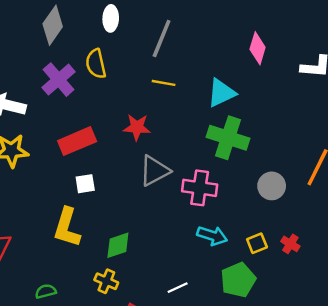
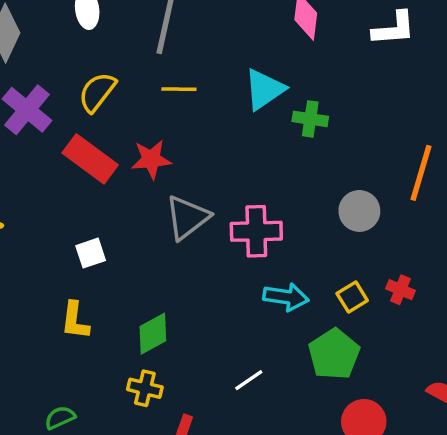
yellow semicircle: (96, 64) -> (97, 92), moved, turned 60
green cross: (228, 138) -> (310, 119), moved, size x0.6
red rectangle: (77, 141) -> (90, 159), moved, turned 69
yellow L-shape: (67, 227) -> (75, 321), size x0.7

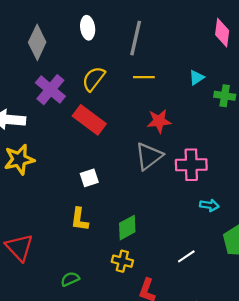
cyan triangle: (264, 89) -> (196, 77), size x0.6
red star: (151, 159) -> (159, 121), moved
cyan arrow: (286, 297) -> (209, 205), size x0.7

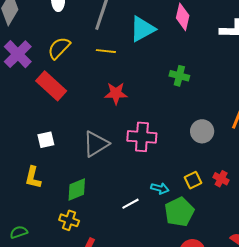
cyan triangle: (196, 77) -> (142, 29), moved, size x1.8
gray triangle: (149, 156) -> (96, 144), moved
cyan arrow: (209, 205) -> (160, 188), moved
white line: (186, 256) -> (130, 204), moved

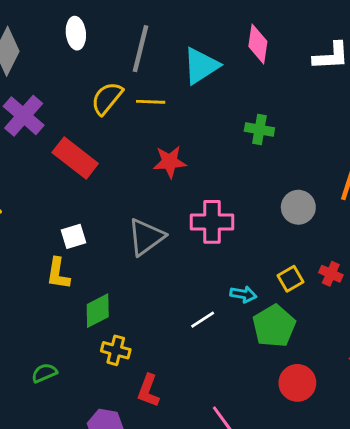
yellow semicircle: (59, 48) -> (107, 98), moved
yellow L-shape: (33, 177) -> (58, 274), moved
green diamond: (77, 189) -> (98, 311), moved

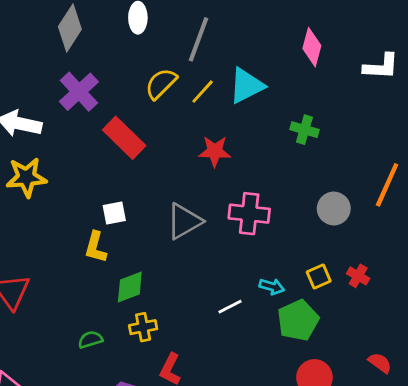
cyan triangle: (201, 66) -> (246, 86), moved
yellow line: (151, 102) -> (203, 92), turned -56
yellow cross: (116, 350) -> (143, 327), turned -32
green semicircle: (44, 373) -> (90, 340), moved

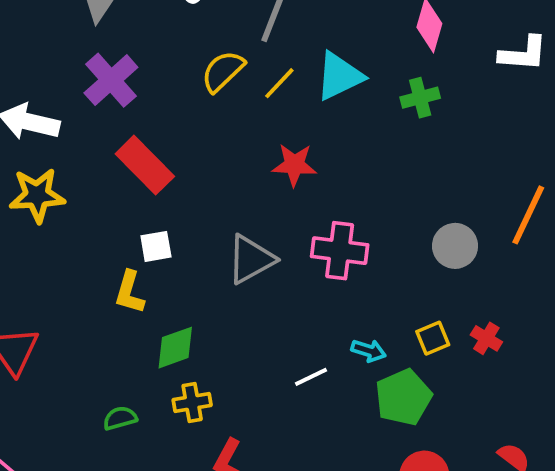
green cross: (304, 130) -> (420, 98), moved, turned -32
red rectangle: (124, 138) -> (145, 165), moved

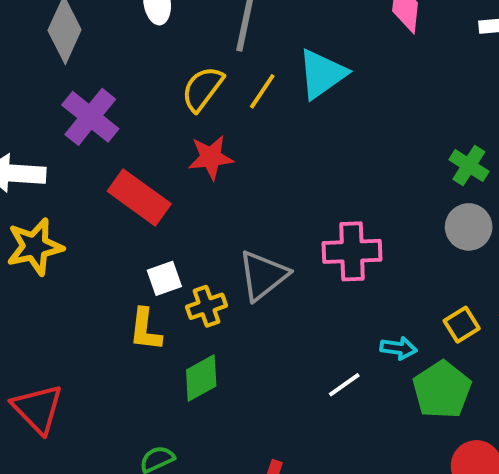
green cross: (420, 98) -> (469, 166), moved, turned -33
red star: (294, 165) -> (211, 157), moved
yellow cross: (192, 402) -> (207, 306), moved

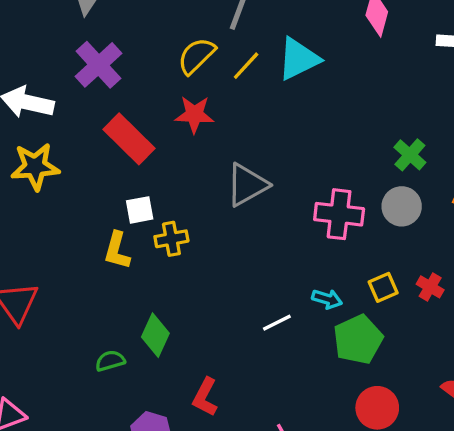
pink cross: (352, 251) -> (339, 214), moved
gray triangle: (263, 275) -> (247, 185), moved
green diamond: (201, 378) -> (155, 335), moved, turned -45

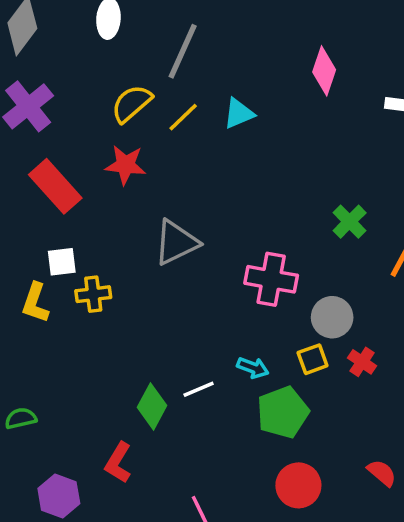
cyan triangle: (299, 59) -> (239, 113), size x0.7
gray circle: (402, 206) -> (332, 317), moved
green diamond: (155, 335) -> (152, 406), moved

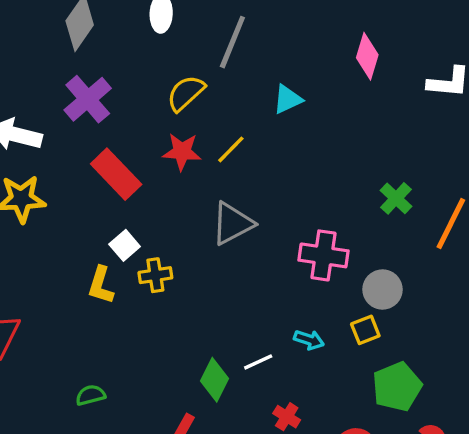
yellow line: (183, 117) -> (231, 149), moved
white square: (62, 262) -> (125, 245), turned -32
red cross: (362, 362) -> (287, 417), moved
green pentagon: (283, 412) -> (397, 387), moved

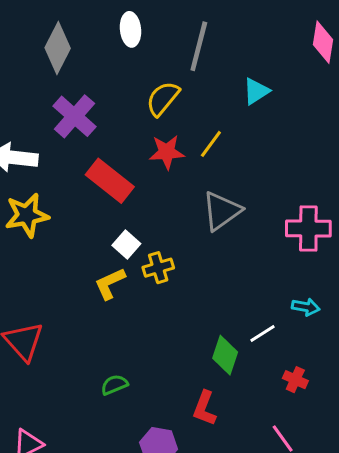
yellow L-shape: (101, 285) -> (110, 284), turned 56

